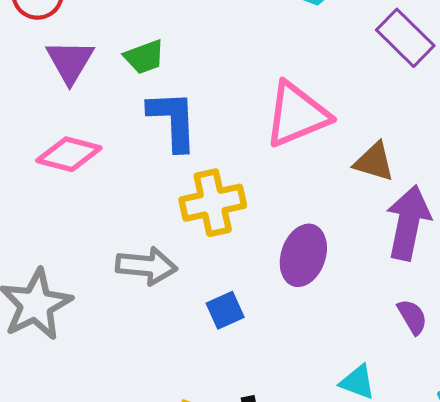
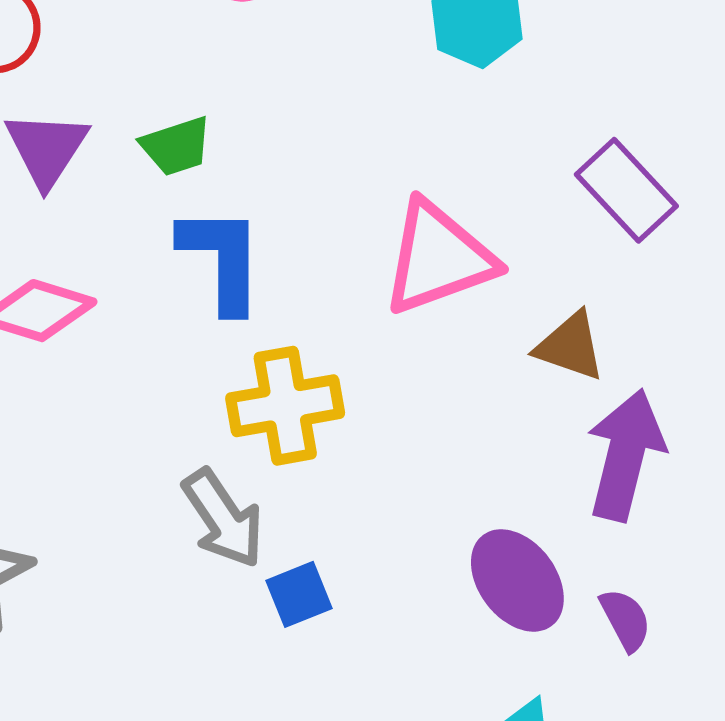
purple rectangle: (405, 38) -> (626, 190), moved
purple ellipse: (303, 255) -> (517, 580), moved, turned -58
gray arrow: (146, 266) -> (223, 518), moved, turned 48

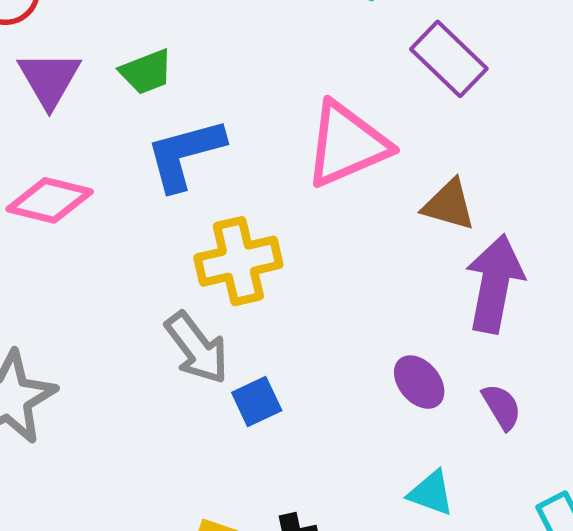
purple rectangle: (626, 190) -> (449, 59), moved
blue L-shape: (222, 259) -> (185, 154), turned -102
purple ellipse: (517, 580) -> (419, 382), size x0.7

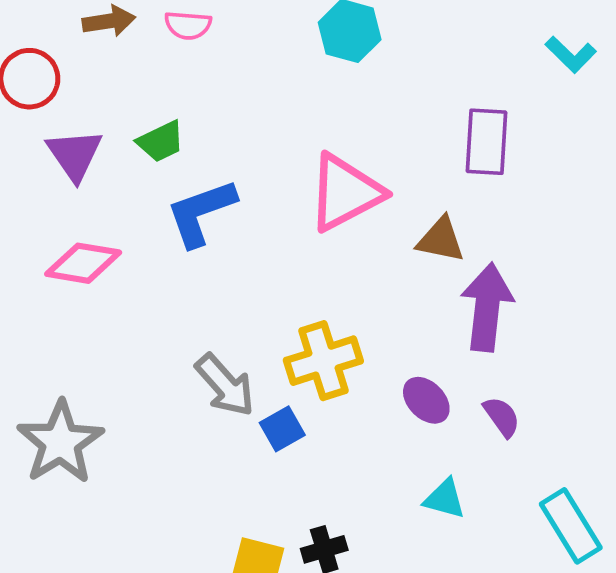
purple rectangle: (449, 59) -> (487, 142), moved, turned 54
yellow cross: (238, 261) -> (323, 361), moved

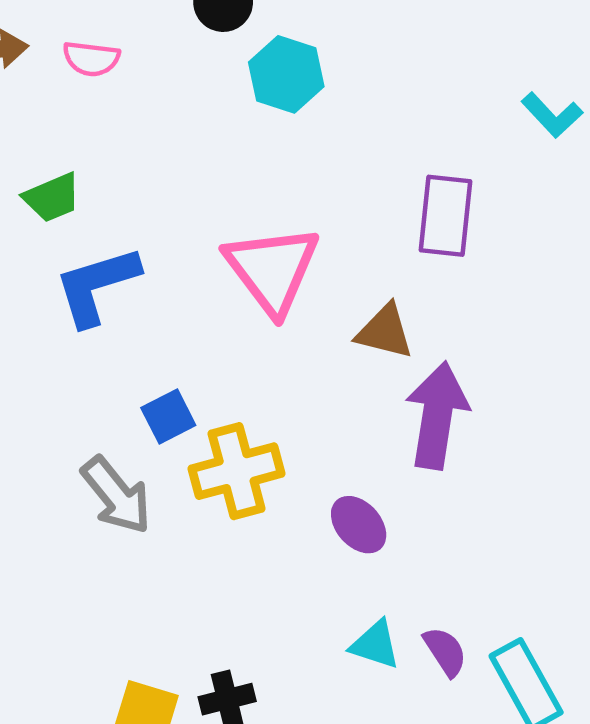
pink triangle: (345, 193) -> (272, 269), turned -42
purple semicircle: (502, 417) -> (445, 652), moved
blue square: (282, 429) -> (168, 416), moved

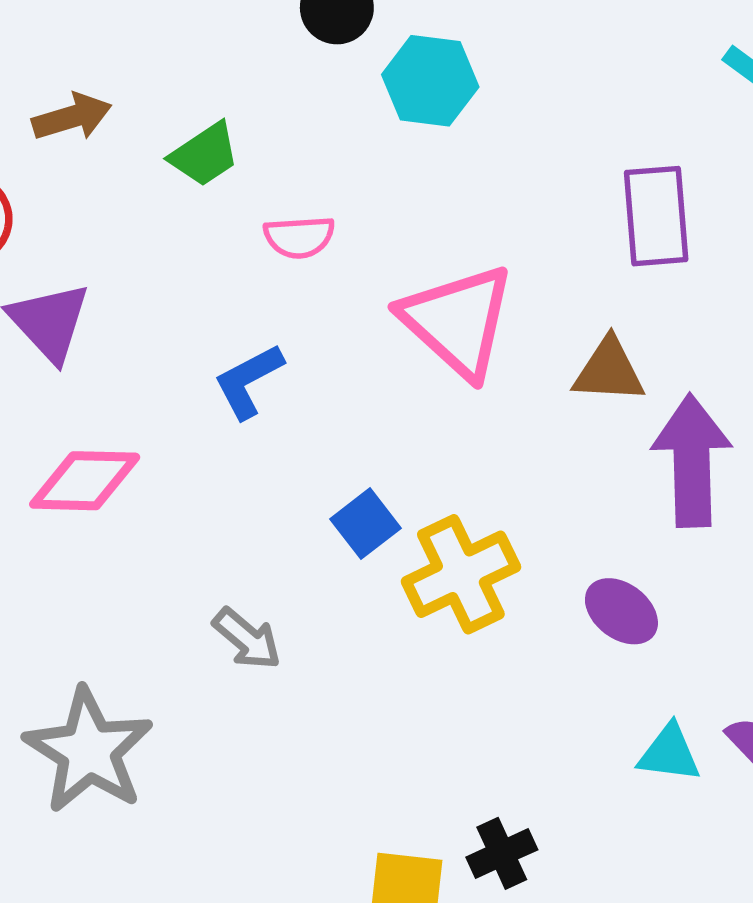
pink semicircle: (91, 59) -> (299, 237), moved
green trapezoid: (52, 198) -> (205, 155), moved
blue L-shape: (97, 286) -> (249, 381), size x0.7
gray arrow: (116, 495) -> (247, 639), moved, size x0.7

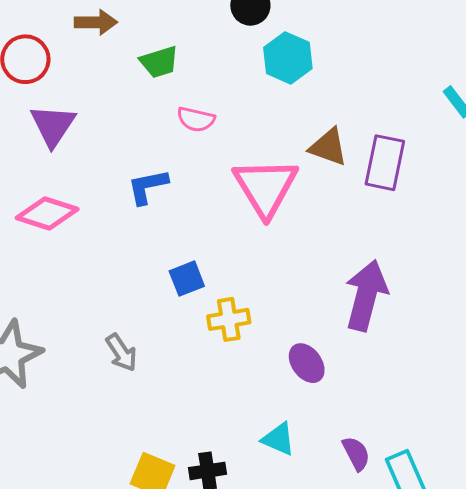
brown triangle: (609, 371) -> (328, 147), moved
yellow cross: (461, 574) -> (229, 319), size x0.7
gray arrow: (247, 639) -> (121, 353), moved
cyan triangle: (669, 753) -> (278, 439), moved

